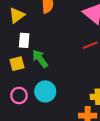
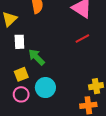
yellow square: (17, 64) -> (21, 74), moved

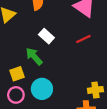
white rectangle: (19, 42) -> (46, 36), moved, turned -48

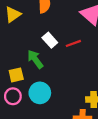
red line: (83, 39) -> (73, 43), moved

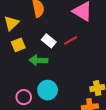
green arrow: (35, 59) -> (38, 60), turned -42
yellow square: (16, 75) -> (18, 45), moved

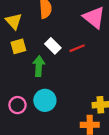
yellow triangle: (11, 23) -> (14, 21), turned -35
green arrow: (38, 60) -> (39, 66), turned 84

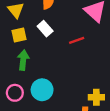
white rectangle: (53, 46) -> (45, 29), moved
green arrow: (39, 66) -> (23, 60), moved

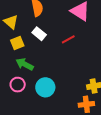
green arrow: (23, 60) -> (25, 64), turned -60
pink circle: (15, 93) -> (18, 85), moved

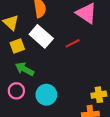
white rectangle: (39, 34) -> (41, 36), size x1.5

